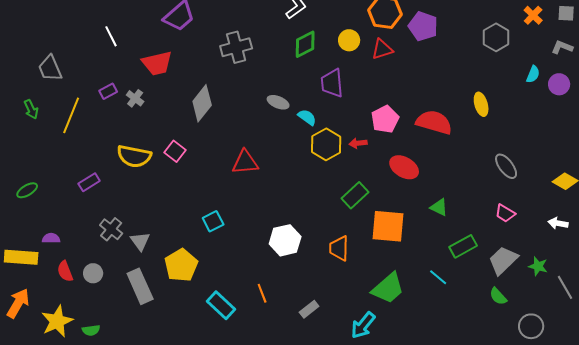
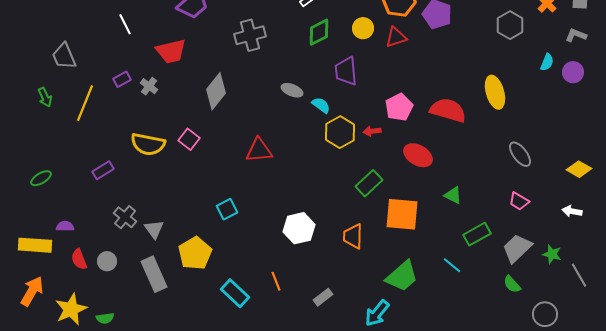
yellow ellipse: (481, 104) -> (495, 92), size x1.4

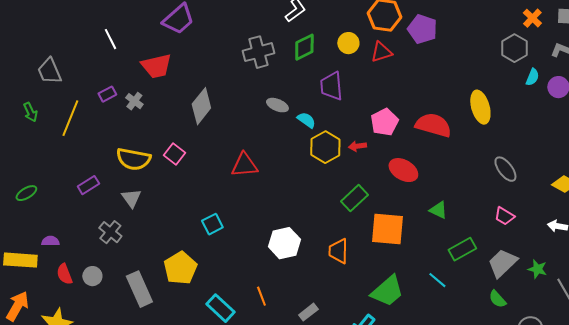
gray hexagon: (510, 25) -> (514, 48), moved
gray cross: (250, 35) -> (258, 52), moved
gray triangle: (154, 229) -> (131, 198), moved

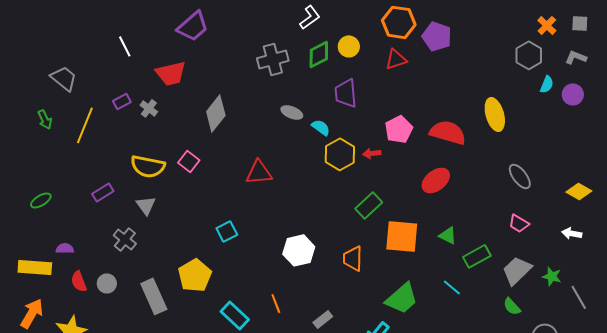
yellow circle: (348, 43) -> (349, 46), moved
gray trapezoid: (49, 71) -> (64, 78), turned 152
red ellipse: (403, 170) -> (436, 180), moved, turned -68
green triangle: (438, 210) -> (448, 235), moved

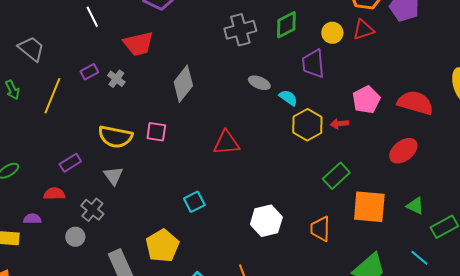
yellow circle: (349, 46) -> (332, 33), moved
pink square: (189, 161) -> (156, 132), turned -30
red semicircle: (79, 281) -> (54, 194), moved, turned 110
gray circle: (107, 283) -> (75, 237), moved

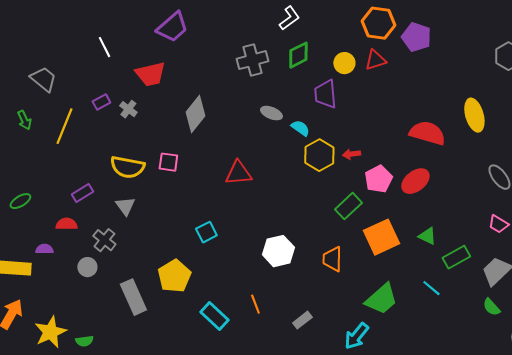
pink pentagon: (366, 100) -> (378, 179), moved
orange square: (369, 207) -> (381, 237), turned -30

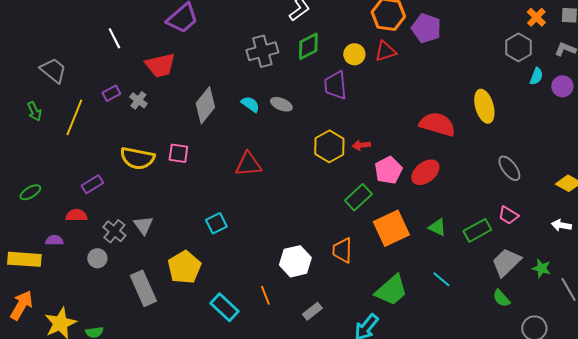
cyan semicircle: (300, 128) -> (250, 104), moved
gray triangle: (125, 206) -> (143, 225), moved
white hexagon: (278, 251) -> (295, 261), moved
green rectangle: (456, 257) -> (477, 230), moved

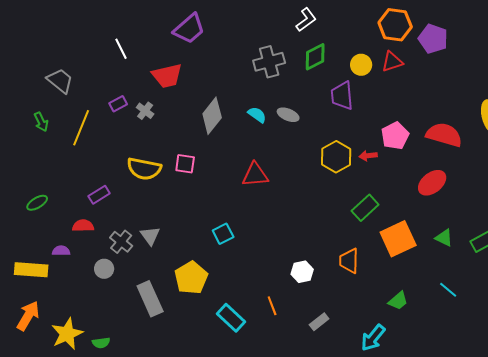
pink pentagon: (388, 170) -> (395, 136), moved
white hexagon: (295, 261) -> (302, 272), size x0.7
green trapezoid: (391, 290) -> (398, 301), size x0.6

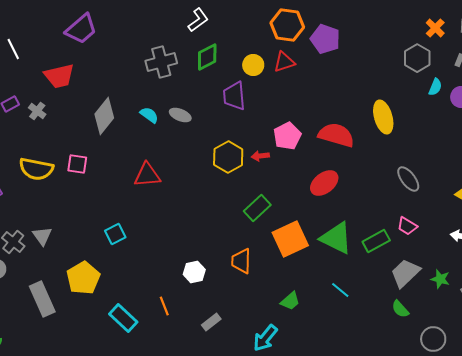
green triangle: (444, 238) -> (336, 238), size x1.8

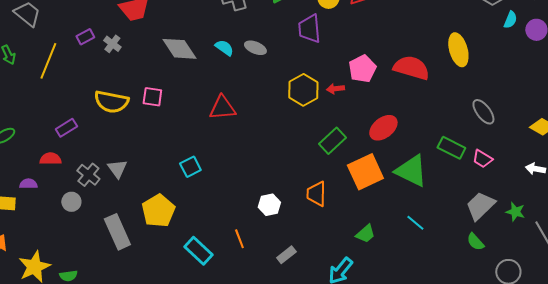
gray diamond: (104, 116) -> (179, 49), turned -72
red ellipse: (324, 183) -> (383, 128), moved
green rectangle: (376, 241) -> (451, 148), moved, turned 56

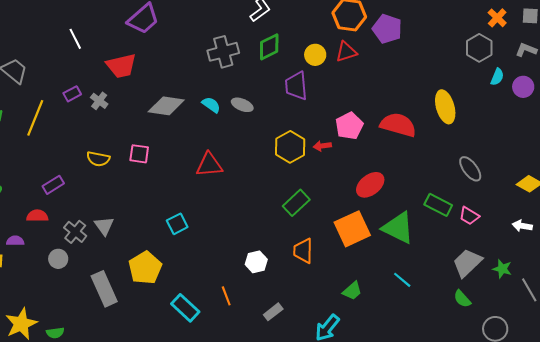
gray diamond: (179, 49) -> (166, 106), turned -48
yellow semicircle: (111, 102) -> (98, 159), size x0.7
green rectangle: (332, 141) -> (296, 203), moved

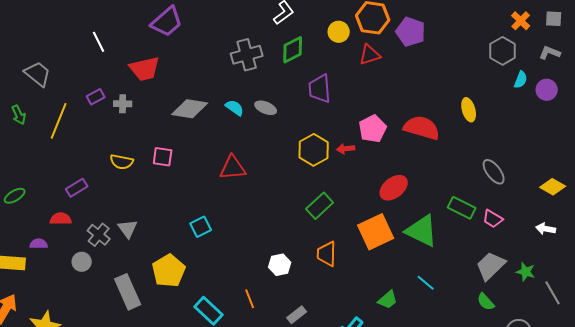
yellow circle: (315, 55) -> (339, 32), moved
gray cross: (99, 101) -> (123, 104), turned -36
yellow ellipse: (445, 107) -> (469, 110), size x0.7
green trapezoid: (352, 291) -> (388, 300), moved

